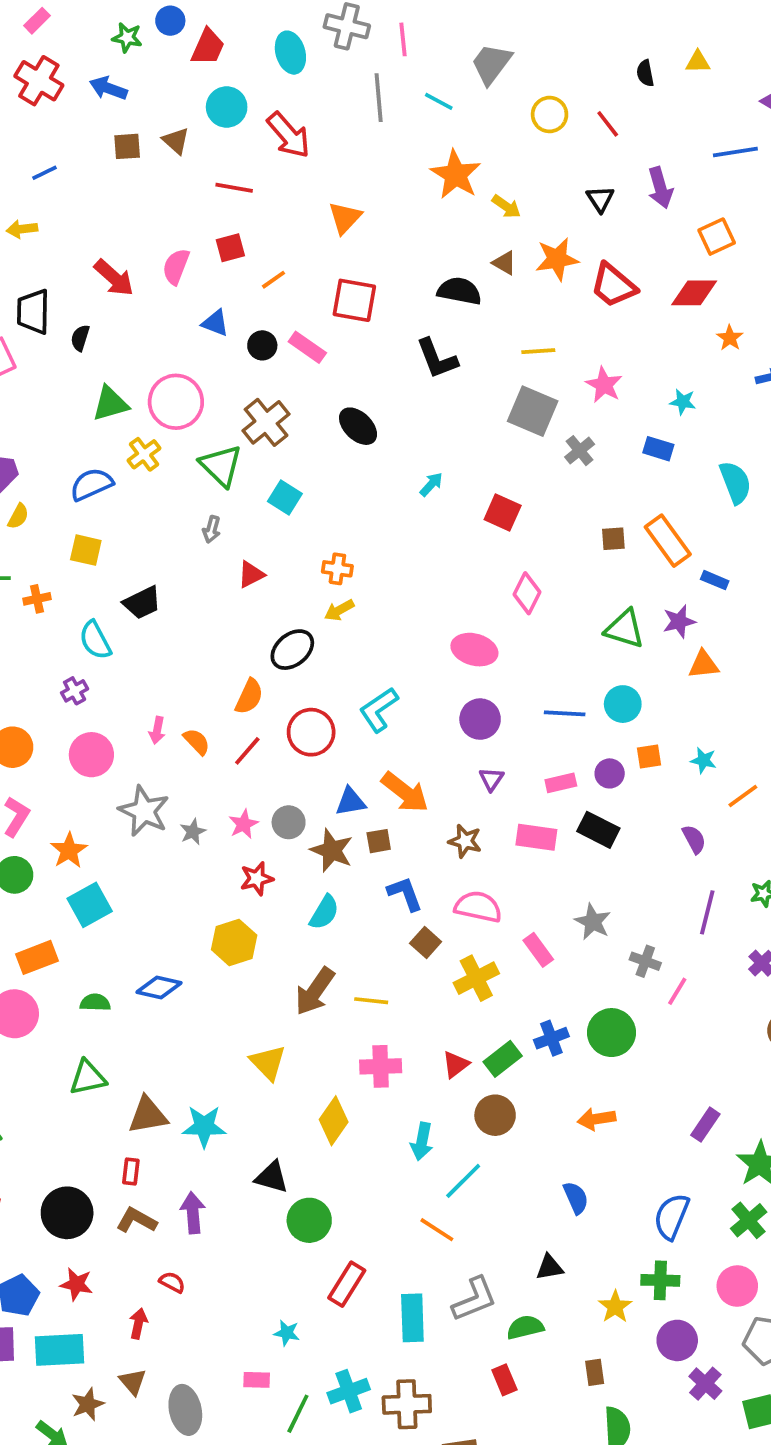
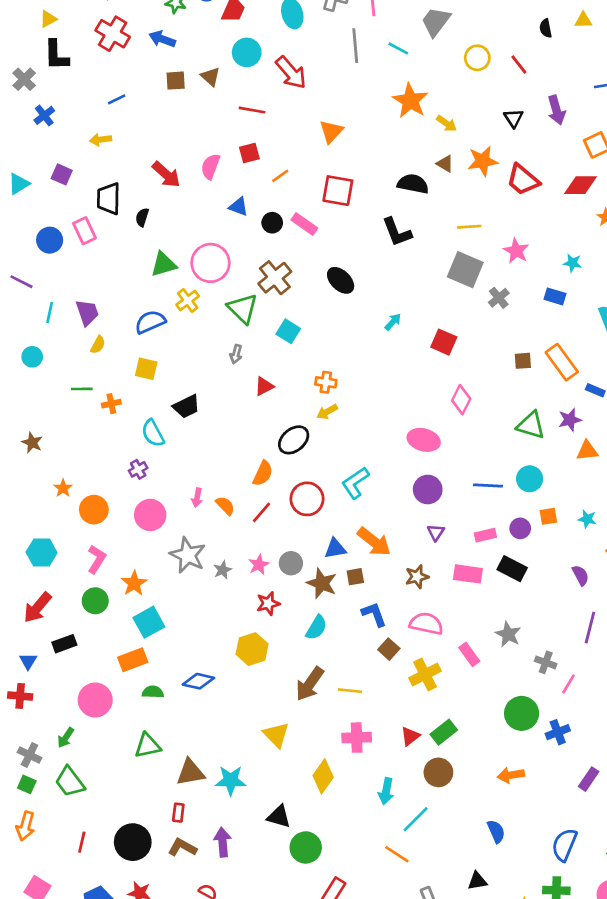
brown star: (465, 841) -> (417, 577), turned -30
orange rectangle: (37, 957) -> (133, 660), moved
blue cross: (551, 1038) -> (558, 732), moved

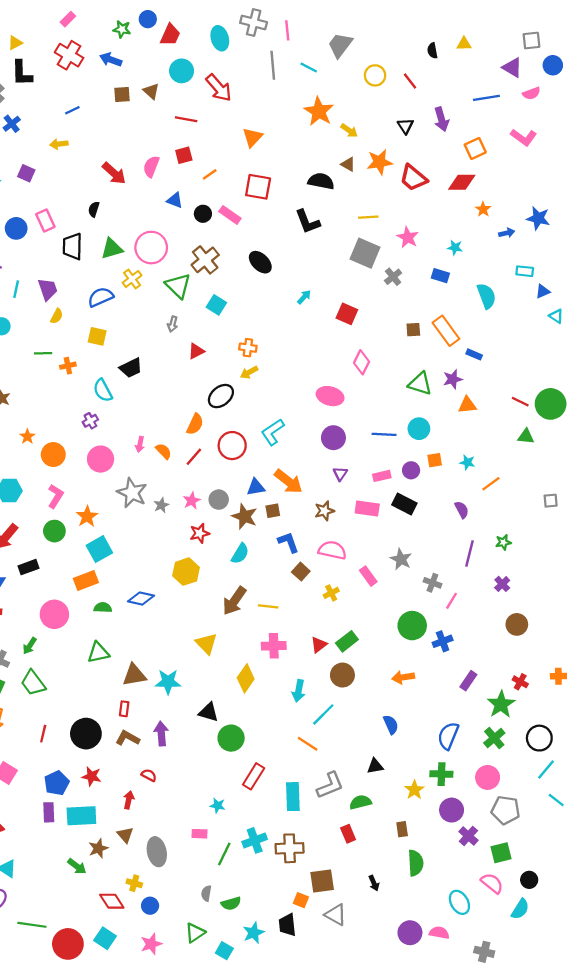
black trapezoid: (109, 199) -> (72, 246), moved
yellow cross: (425, 675) -> (331, 593), size x0.6

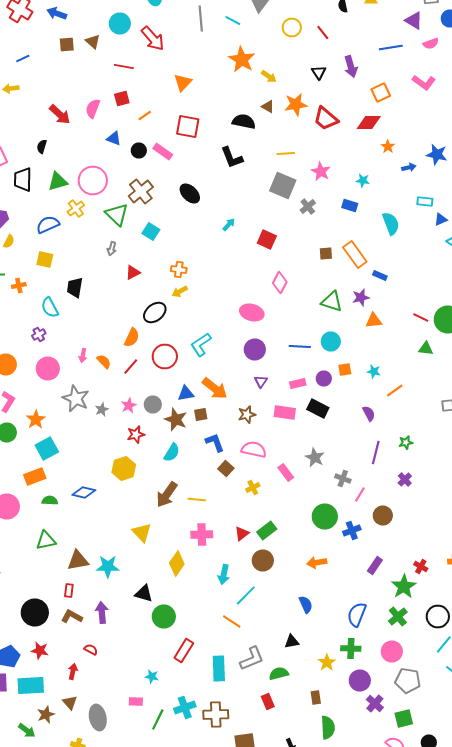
black trapezoid: (131, 368) -> (75, 288), turned 125
brown circle: (517, 624) -> (383, 516), moved

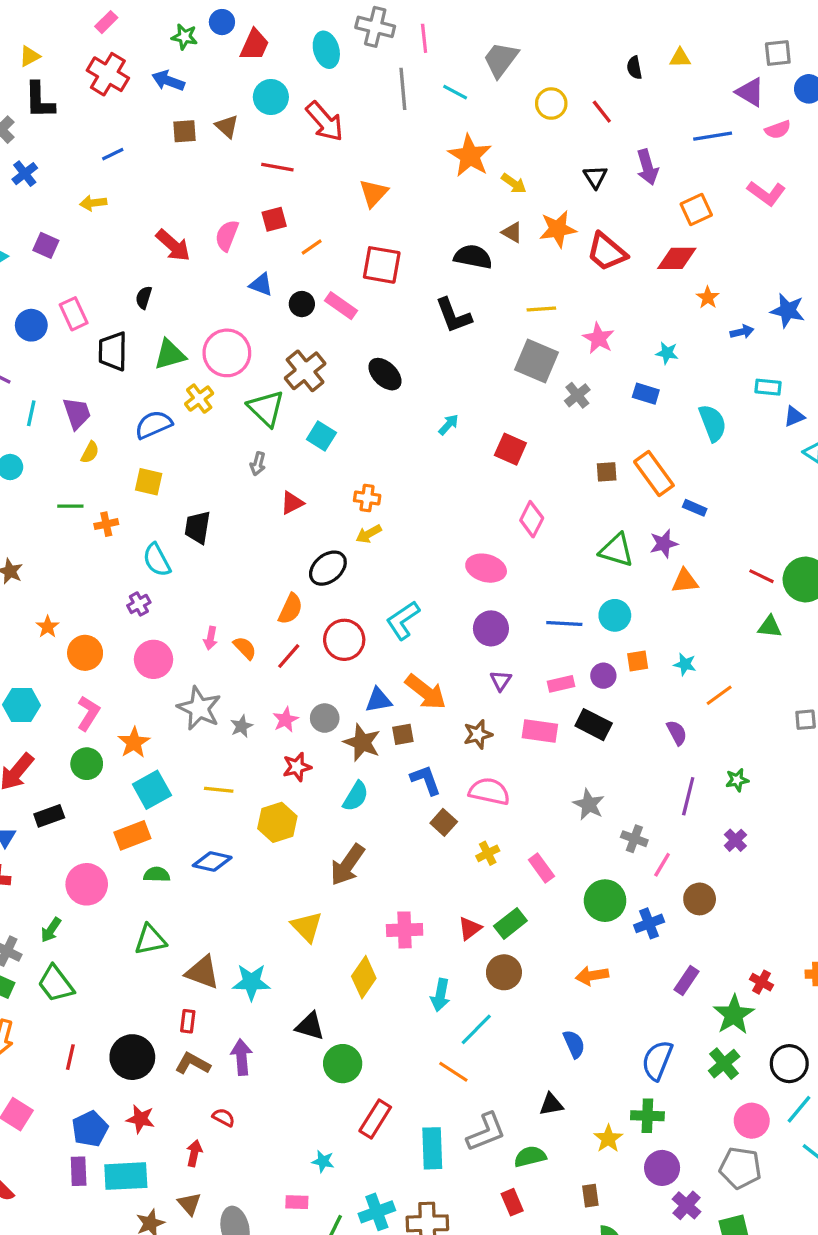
pink rectangle: (286, 472) -> (541, 868), moved
yellow line: (197, 500) -> (219, 790), moved
brown triangle: (78, 560) -> (202, 972), turned 30
pink circle: (392, 652) -> (752, 1121), moved

